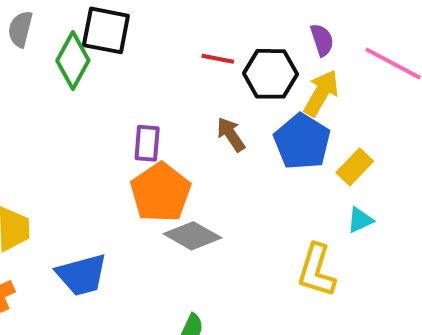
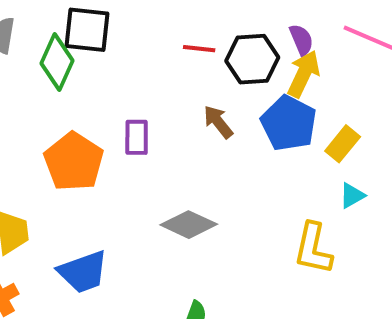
purple semicircle: (322, 40) -> (301, 40), moved
orange pentagon: (161, 192) -> (74, 162), moved

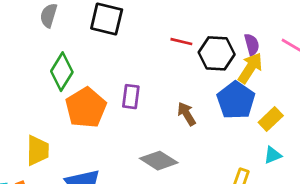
green diamond: (57, 62) -> (62, 72), moved
brown arrow: (218, 122) -> (187, 114), moved

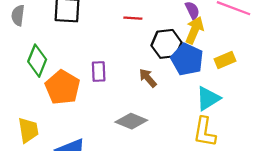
black hexagon: (217, 53) -> (167, 44), moved
yellow rectangle: (271, 119) -> (225, 60), moved, turned 30
cyan triangle: (273, 155) -> (208, 98), moved, size x1.6

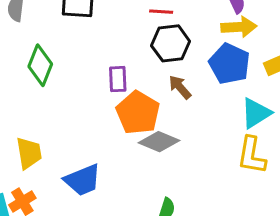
yellow arrow: (195, 30) -> (239, 27), turned 64
black hexagon: (167, 44) -> (171, 43), moved
orange pentagon: (63, 87) -> (138, 113), moved

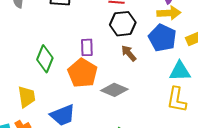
green diamond: (40, 65) -> (45, 59), moved
orange pentagon: (138, 113) -> (83, 73), moved
cyan triangle: (256, 113) -> (180, 71), turned 30

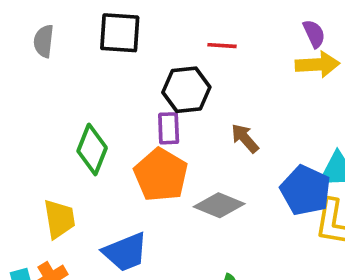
black hexagon: (123, 24) -> (186, 90), moved
blue pentagon: (162, 38) -> (305, 190), moved

